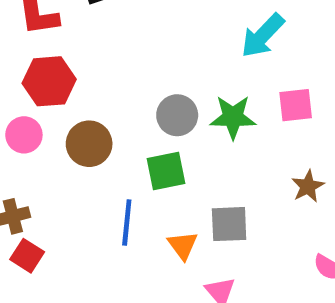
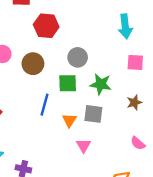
cyan arrow: (263, 36) -> (125, 26), turned -60
red hexagon: (49, 81) -> (46, 26), moved
green star: (233, 117) -> (101, 84), moved

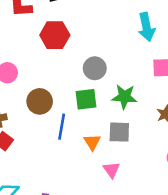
brown circle: (33, 64) -> (40, 101), moved

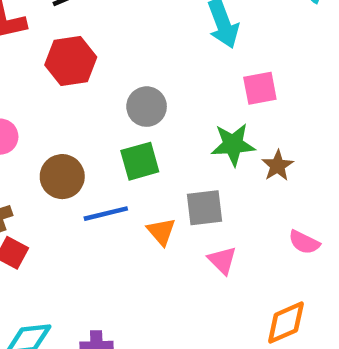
green star: (124, 97) -> (233, 145), moved
blue line: (62, 127) -> (106, 214), turned 75
pink triangle: (111, 170) -> (222, 260), moved

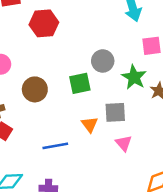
gray circle: (147, 107) -> (103, 61), moved
green star: (233, 145) -> (134, 77), turned 30
blue line: (106, 214) -> (55, 146), moved

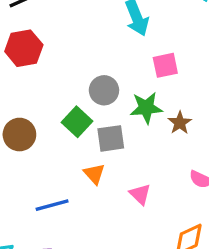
green star: (134, 77) -> (146, 108), turned -30
green square: (80, 83) -> (77, 122), turned -30
gray square: (115, 112) -> (111, 138), moved

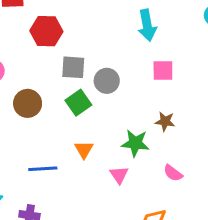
green star: (146, 108) -> (135, 143), moved
brown star: (180, 123) -> (165, 121), turned 30
gray square: (111, 138) -> (73, 67), moved

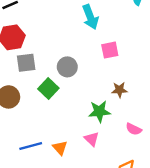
gray square: (73, 67) -> (26, 63), moved
orange triangle: (84, 150) -> (60, 148), moved

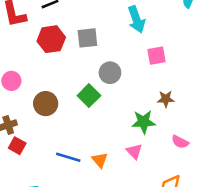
gray square: (26, 63) -> (87, 38), moved
blue line: (31, 146) -> (68, 157), turned 30

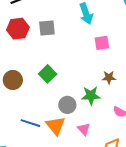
gray circle: (110, 73) -> (67, 105), moved
pink triangle: (134, 151) -> (84, 129), moved
orange triangle: (100, 160) -> (56, 126), size x1.5

